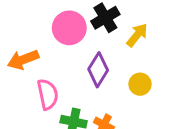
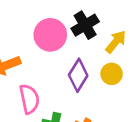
yellow circle: (140, 84) -> (112, 74), moved

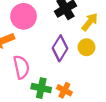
pink circle: (50, 35) -> (24, 16), moved

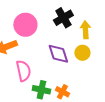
yellow arrow: (90, 22) -> (85, 30), turned -42
purple diamond: (60, 48) -> (58, 54), turned -50

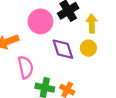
pink circle: (25, 25) -> (40, 21), moved

